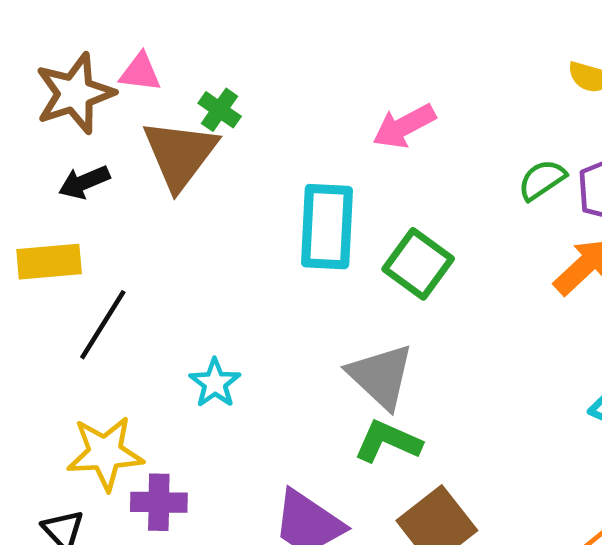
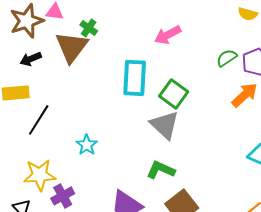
gray triangle: (381, 376) -> (165, 125), moved
purple cross: (159, 502) -> (63, 196), turned -30

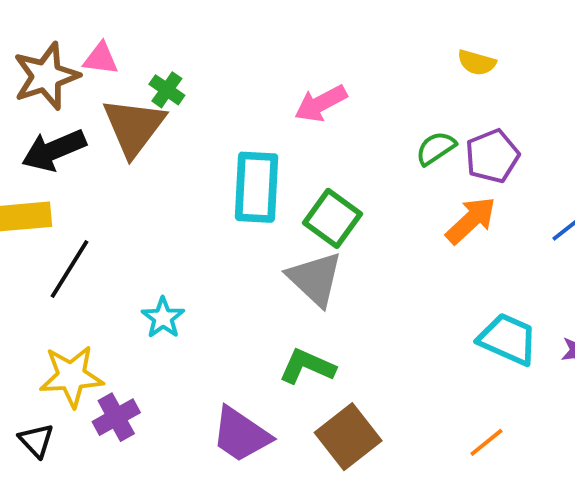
black arrow: (31, 59) -> (54, 150), size x1.5

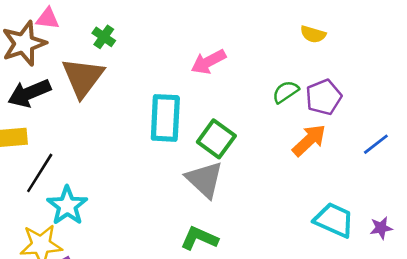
pink triangle: (101, 59) -> (48, 19), moved
green cross: (167, 90) -> (104, 37), moved
cyan star: (163, 318) -> (67, 206), moved, size x1.4

